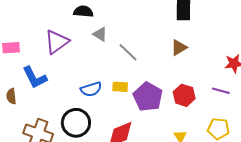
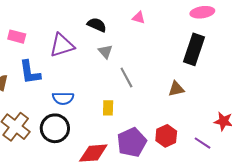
yellow rectangle: (120, 87) -> (108, 108), turned 70
blue semicircle: (91, 89) -> (63, 98), moved
purple pentagon: (148, 97) -> (132, 142), moved

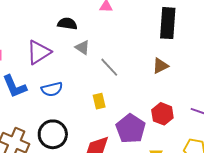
blue semicircle: (63, 98) -> (52, 89), moved

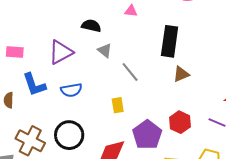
black rectangle: (168, 23) -> (170, 41), moved

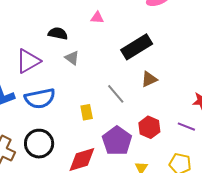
black rectangle: (170, 41) -> (137, 47), turned 52
gray line: (130, 72) -> (116, 94), moved
blue semicircle: (71, 90) -> (40, 98), size x1.4

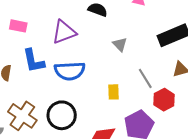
gray triangle: (72, 58) -> (120, 44), moved
red hexagon: (149, 127) -> (164, 100), moved

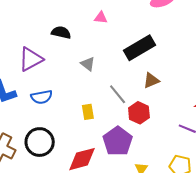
blue semicircle: (70, 71) -> (42, 97), size x0.7

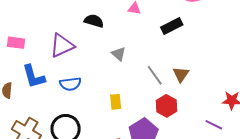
black rectangle: (139, 48) -> (172, 26), moved, size x0.7
brown triangle: (151, 80) -> (181, 74), turned -36
gray line: (118, 94) -> (155, 75), moved

